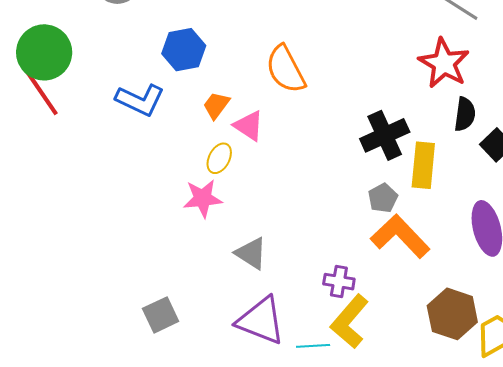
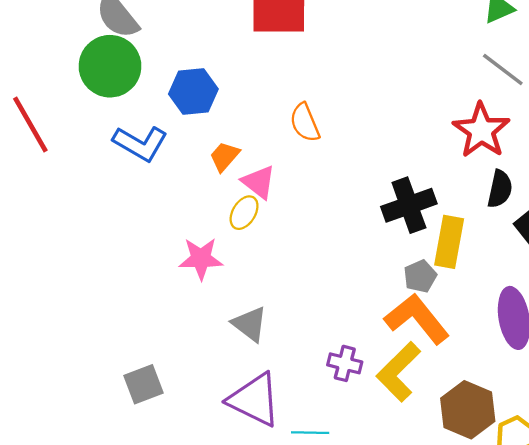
green circle: (44, 52) -> (110, 66), moved
orange semicircle: (286, 69) -> (305, 123), size x0.7
yellow ellipse: (219, 158) -> (244, 213), moved
gray pentagon: (383, 198) -> (420, 276), moved
yellow L-shape: (350, 322) -> (399, 372), moved

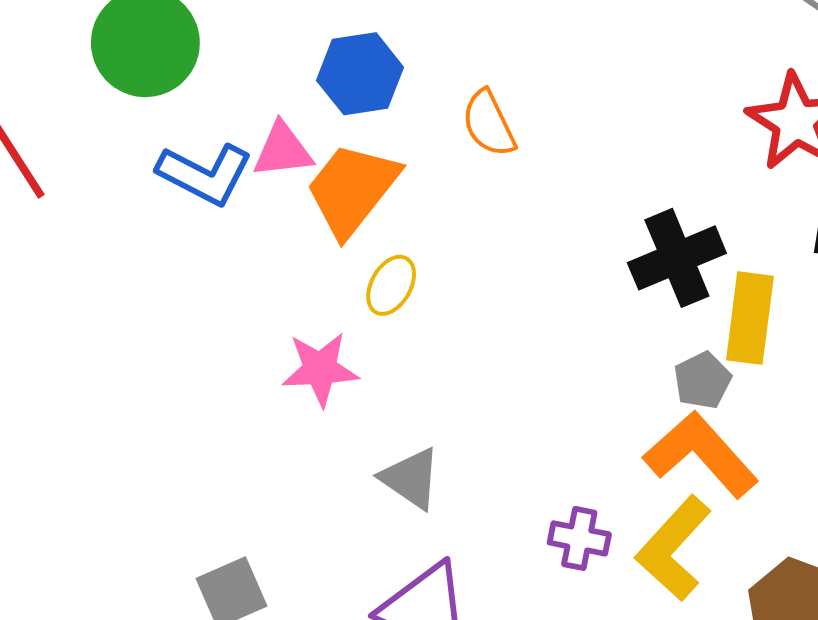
blue hexagon: (193, 91) -> (360, 74), moved
orange trapezoid: (224, 156) -> (352, 189), size x1.8
pink triangle: (259, 182) -> (283, 150), moved, turned -42

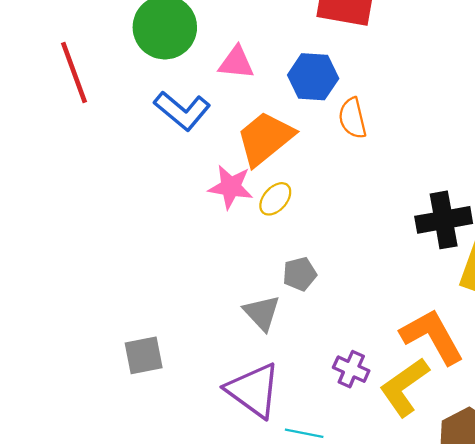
blue hexagon: (360, 74) -> (313, 77), moved
pink triangle: (283, 150) -> (236, 63), moved
pink star: (320, 369) -> (231, 187), moved
gray pentagon: (703, 380) -> (300, 274), moved

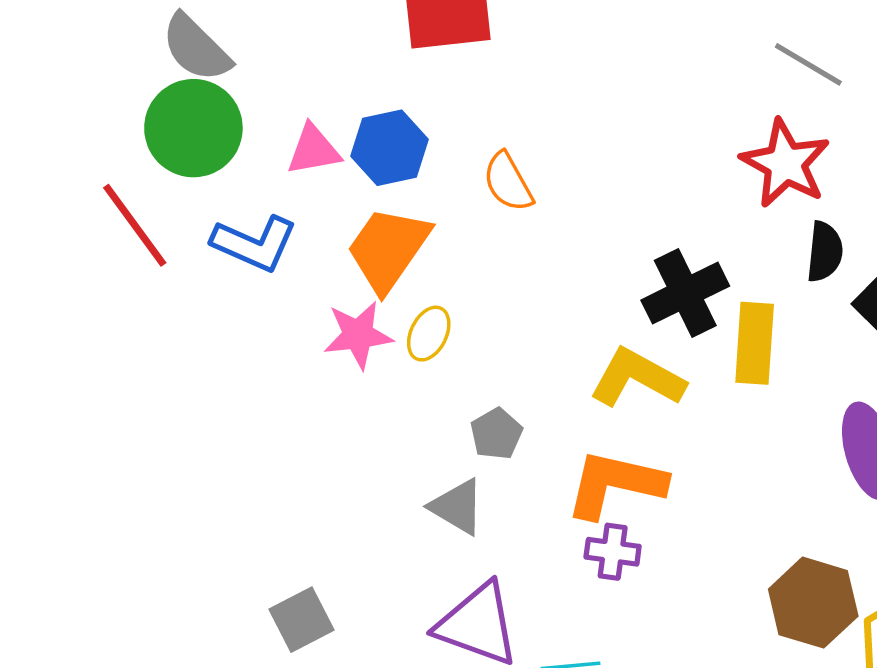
red line: (74, 73) -> (135, 225), moved
blue hexagon: (313, 77) -> (390, 148), moved
orange L-shape: (432, 336) -> (615, 484), moved, turned -32
yellow L-shape: (404, 387) -> (637, 378), moved, turned 80

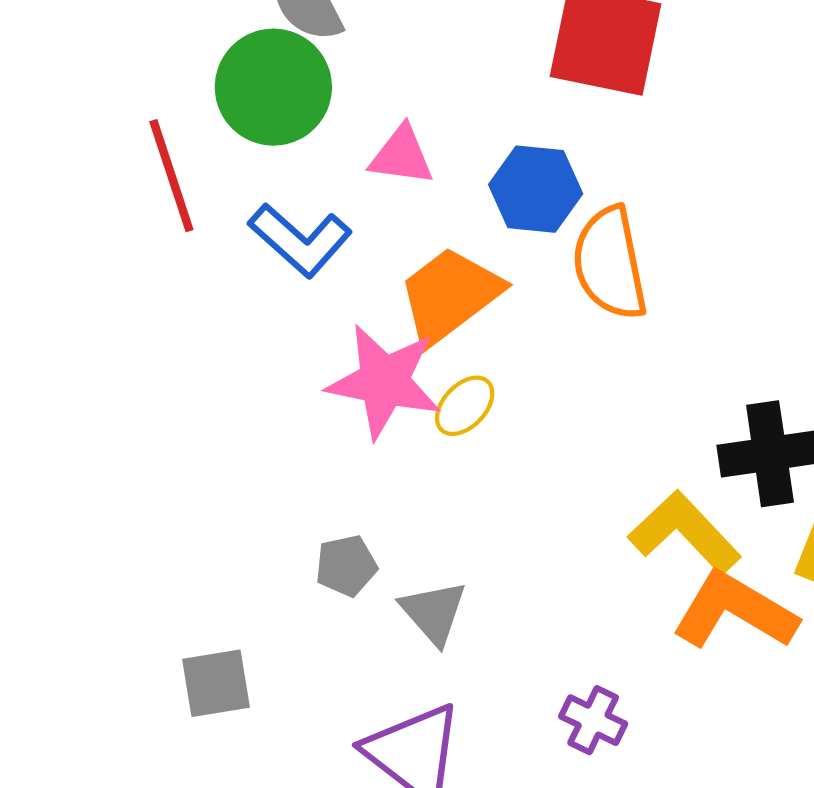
blue hexagon: (390, 148) -> (536, 189), moved
orange semicircle: (508, 182) -> (610, 263), size x1.5
pink star: (358, 335) -> (384, 381), size x1.4
gray pentagon: (496, 434) -> (346, 566), moved
orange L-shape: (615, 484) -> (735, 611), moved

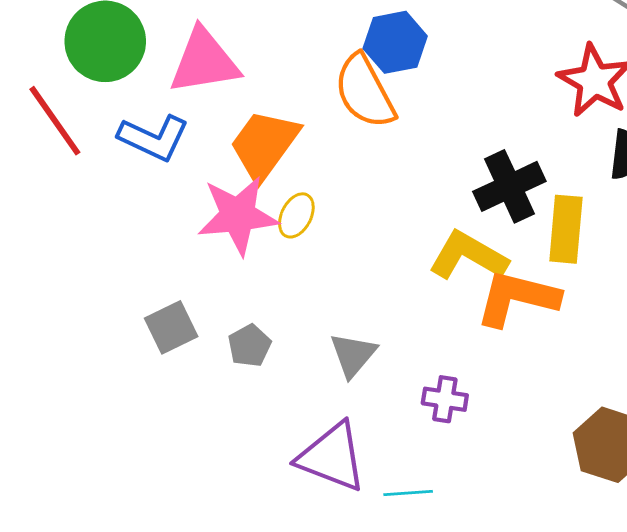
pink triangle: (402, 156) -> (204, 61), size x1.6
blue hexagon: (536, 189) -> (395, 42), moved
gray triangle: (434, 612) -> (353, 355), moved, turned 38
gray square: (216, 683) -> (171, 327), moved

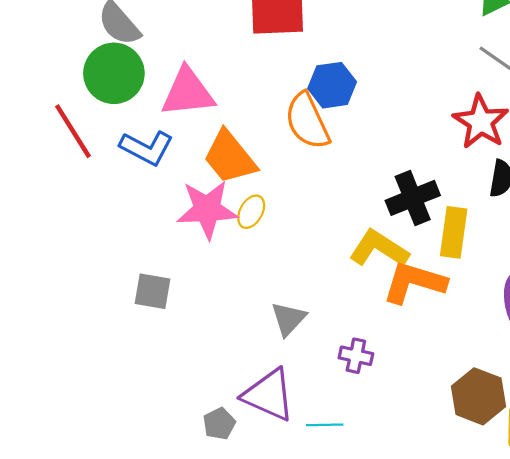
orange trapezoid: (264, 145) -> (230, 157), turned -78
gray square: (171, 327) -> (153, 291), turned 33
gray pentagon: (249, 346) -> (219, 424), moved

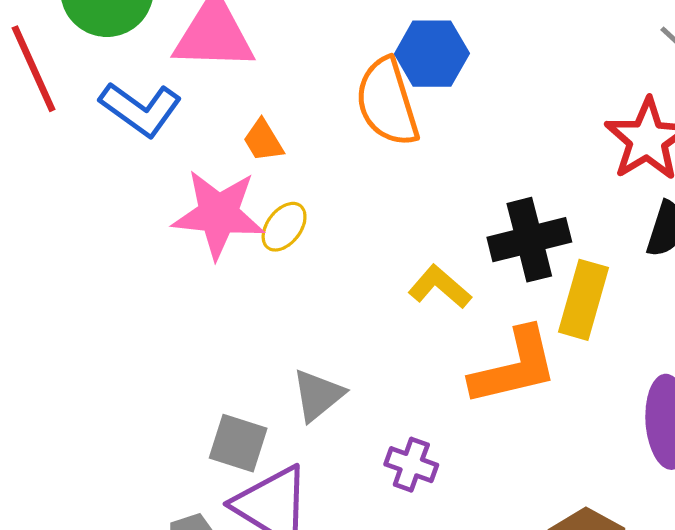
orange trapezoid: (230, 157) -> (263, 141), size x0.5
yellow L-shape: (379, 249) -> (440, 287), moved, size x0.7
orange L-shape: (414, 282) -> (514, 367), turned 142
gray square: (153, 291) -> (238, 443), moved

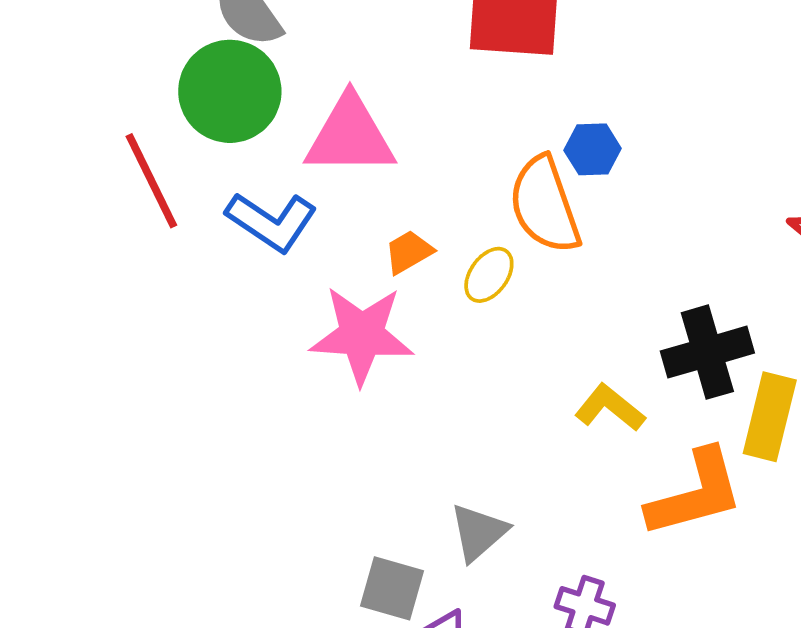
blue hexagon: (432, 54) -> (593, 149), size x0.7
orange trapezoid: (263, 141) -> (409, 252), turned 93
yellow ellipse: (284, 227) -> (489, 275), moved

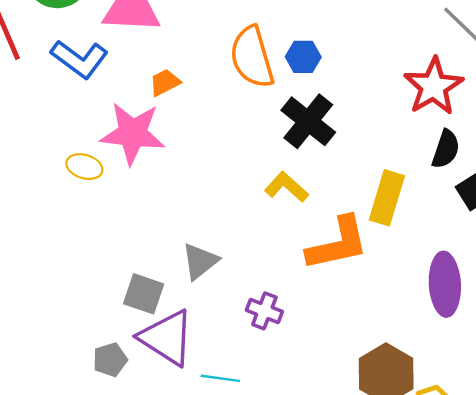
blue hexagon: (593, 149) -> (303, 57), moved
yellow ellipse: (489, 275) -> (84, 167), moved, turned 68
black cross: (707, 352) -> (308, 121), moved, turned -38

